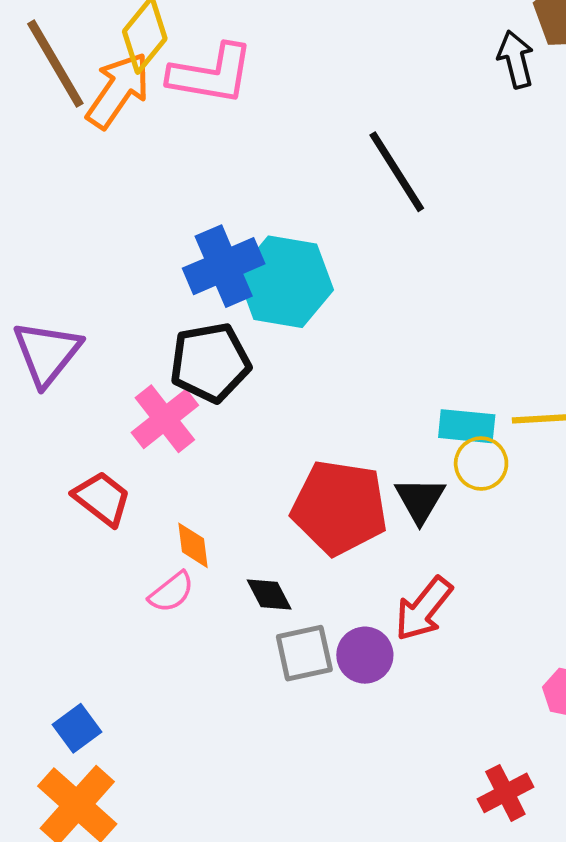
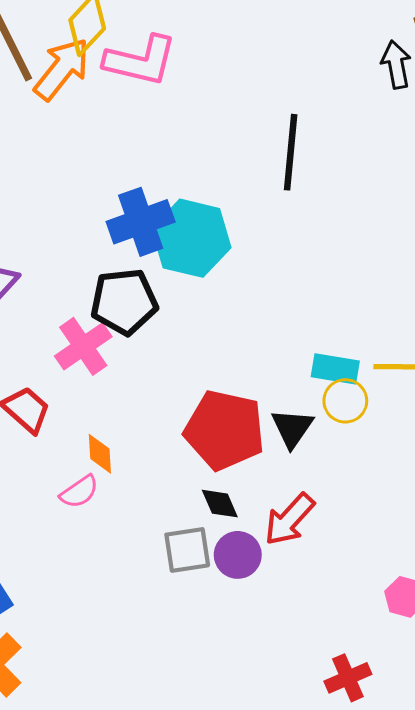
black line: (397, 172) -> (291, 152), turned 34
black diamond: (269, 595) -> (220, 504), moved

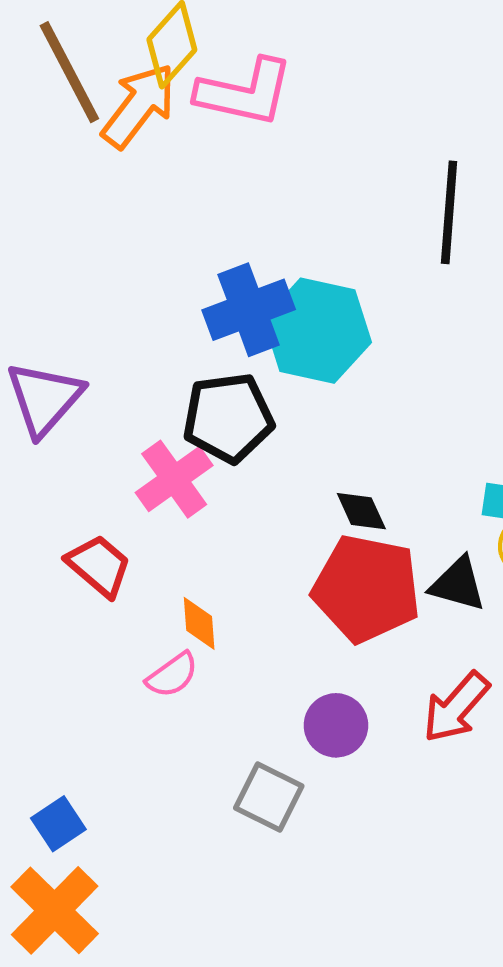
black triangle: (292, 428) -> (458, 584), turned -48
black diamond: (220, 504) -> (361, 511), moved
gray square: (187, 550) -> (269, 797), moved, turned 36
purple circle: (238, 555) -> (336, 725), moved

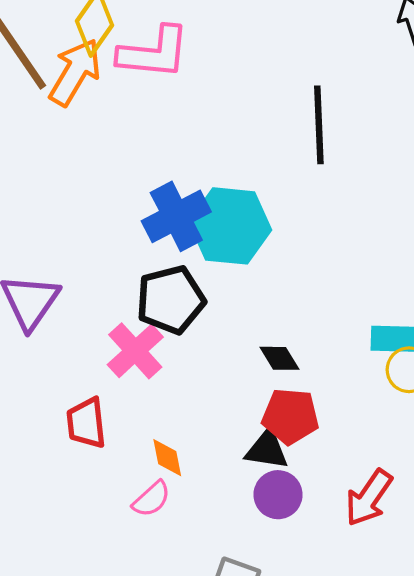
red trapezoid: (99, 566) -> (86, 423), turned -130
black triangle: (458, 584) -> (267, 450), moved
red pentagon: (366, 588) -> (290, 416), size x0.7
purple circle: (336, 725) -> (278, 495), moved

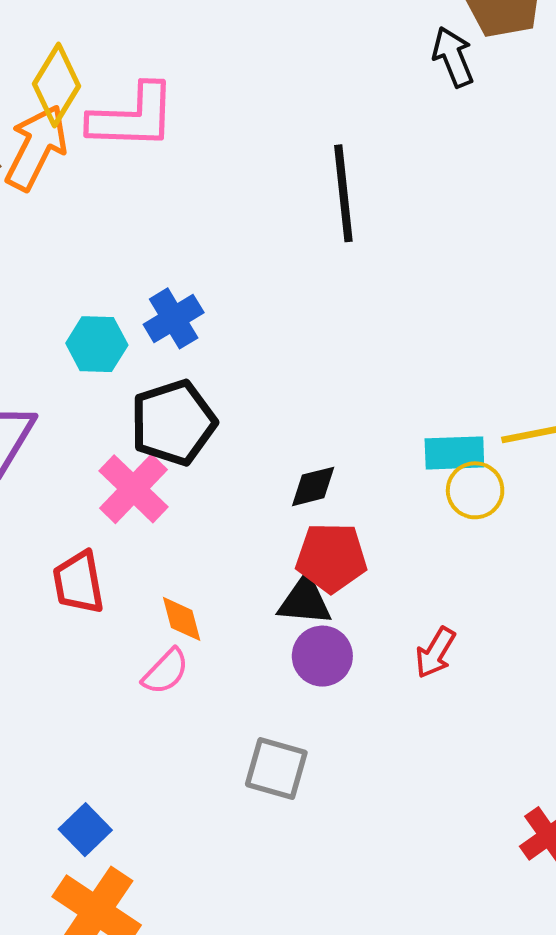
blue cross: (176, 216) -> (174, 318), size x0.7
cyan hexagon: (230, 226) -> (97, 344), moved, size x0.6
black diamond: (279, 358) -> (313, 486), turned -69
red arrow: (369, 498) -> (435, 653), size x0.7

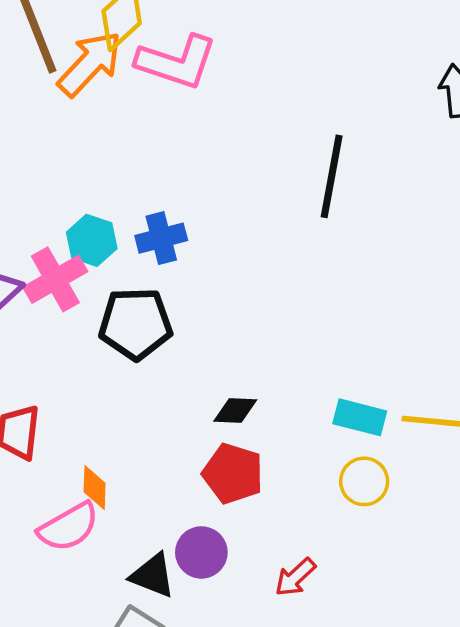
pink cross: (133, 489) -> (55, 279), moved
yellow circle: (475, 490) -> (364, 481), moved
black triangle: (305, 601) -> (153, 575), moved
pink semicircle: (166, 672) -> (68, 527), size x1.4

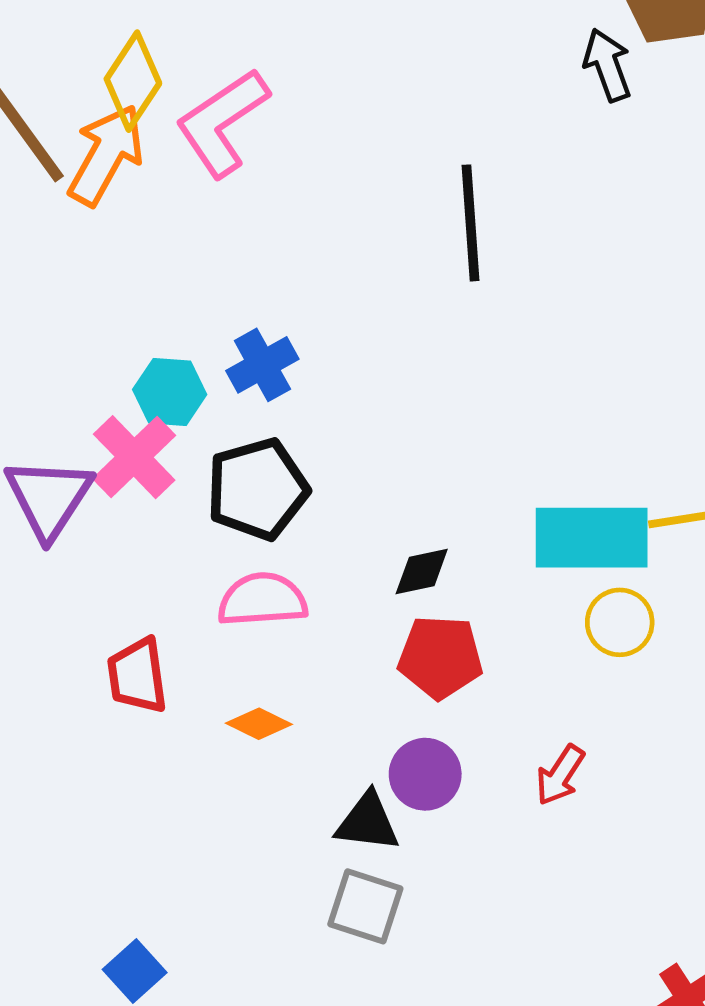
pink L-shape: (177, 62) -> (222, 123), turned 142
cyan rectangle: (360, 417) -> (592, 538), size x1.6
orange diamond: (95, 488) -> (259, 724), turned -51
pink semicircle: (68, 527) -> (262, 600), moved, turned -140

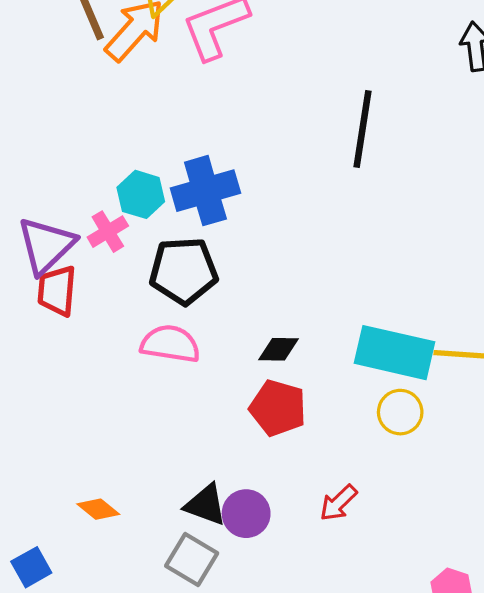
blue cross: (262, 365) -> (205, 191), size x1.4
pink cross: (134, 457) -> (108, 232), size x0.7
red trapezoid: (137, 676) -> (57, 291), moved
orange diamond: (259, 724) -> (98, 509), moved
purple circle: (425, 774) -> (246, 514), moved

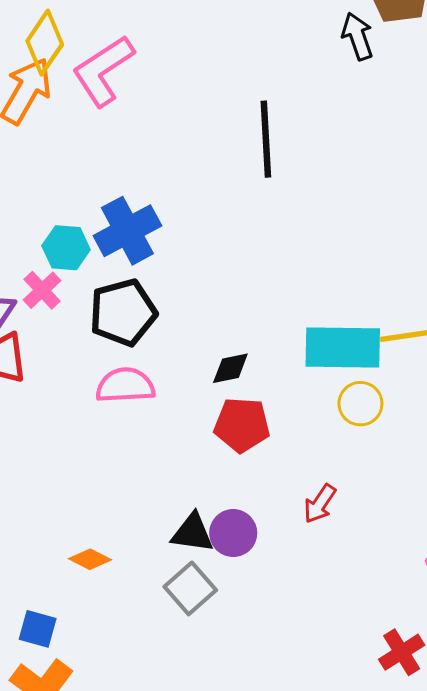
gray square: (192, 559) -> (190, 588), turned 30
blue square: (31, 567) -> (38, 629), turned -33

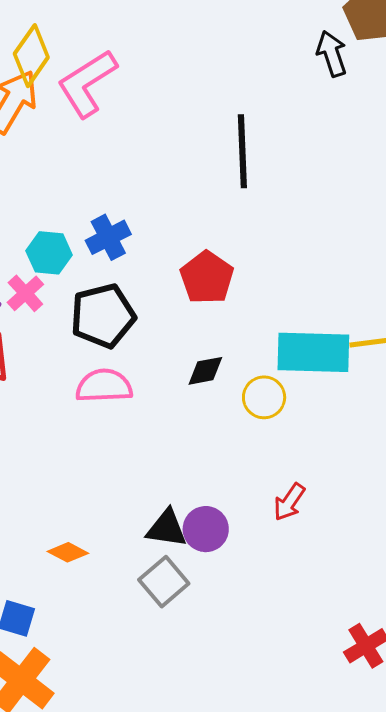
blue cross: (127, 231) -> (108, 237), size x0.7
yellow circle: (360, 404) -> (264, 397), moved
red pentagon: (242, 425) -> (207, 278), moved, turned 30

